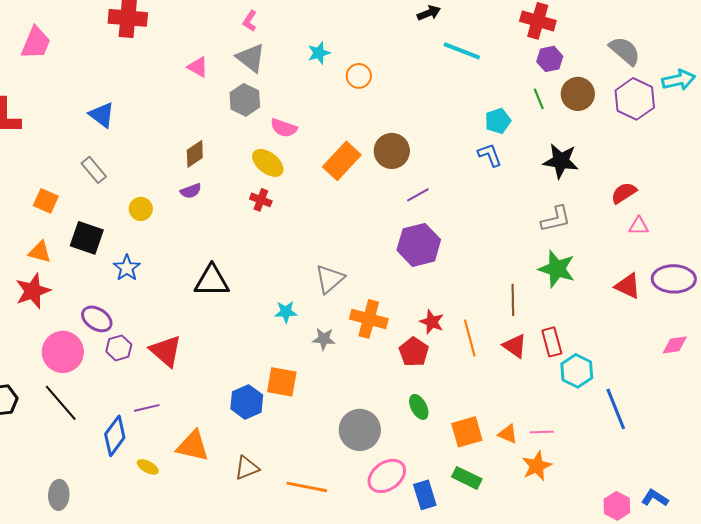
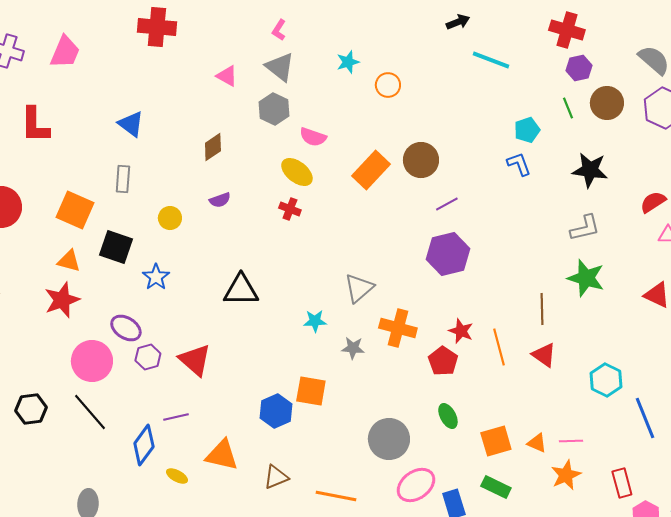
brown diamond: (195, 154) -> (213, 147), moved
gray rectangle: (94, 170) -> (123, 179), turned 44
orange square: (46, 201) -> (75, 210), size x1.5
red rectangle: (552, 342) -> (622, 483), moved

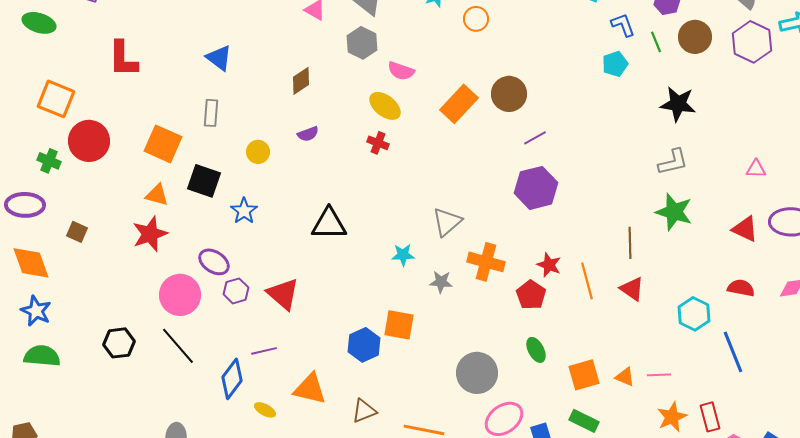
blue L-shape: (519, 164) -> (623, 25), moved
red semicircle: (653, 202) -> (741, 288), moved, turned 44
orange star: (566, 475) -> (672, 417), moved

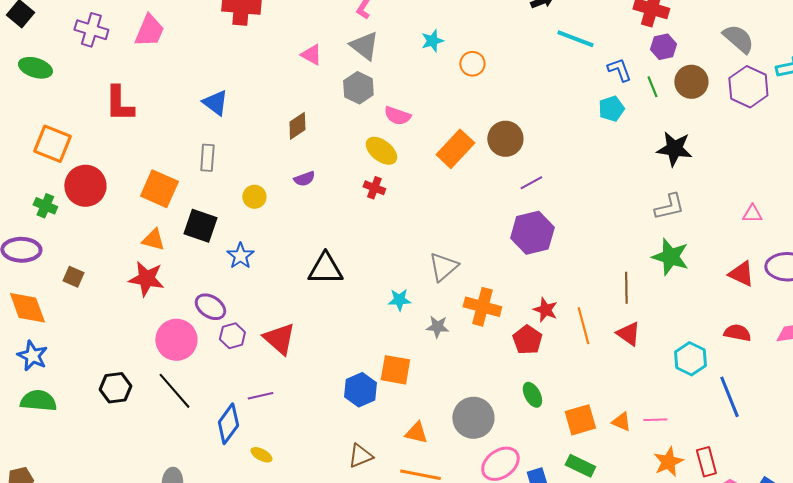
red star: (150, 234) -> (146, 279), turned 30
orange triangle: (310, 389) -> (416, 433), moved, size x0.7

